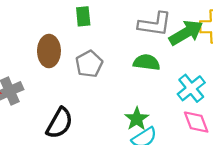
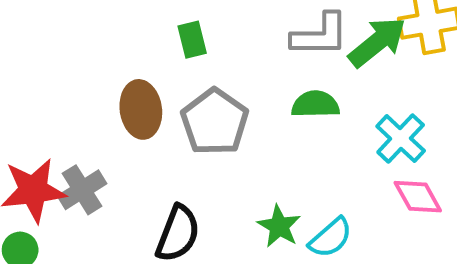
gray pentagon: (89, 64) -> (215, 122), size x1.4
green star: (137, 119) -> (279, 226), moved

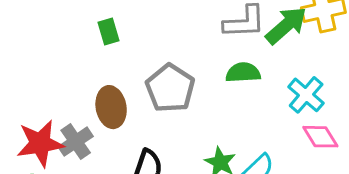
green rectangle: (192, 40) -> (109, 32), moved
brown ellipse: (141, 109) -> (111, 107), moved

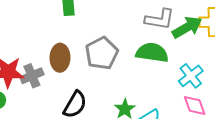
green semicircle: (243, 73) -> (152, 53), size x1.4

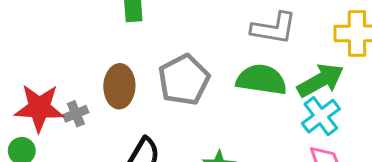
green arrow: (187, 27) -> (320, 80), moved
gray cross: (32, 76) -> (76, 114), size x0.7

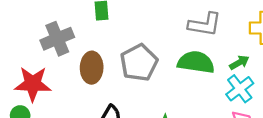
green arrow: (320, 80) -> (239, 63), size x0.6
gray cross: (76, 114) -> (57, 39), moved, size x1.8

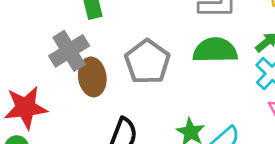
gray cross: (57, 39) -> (69, 51), moved

